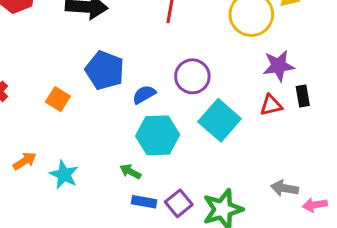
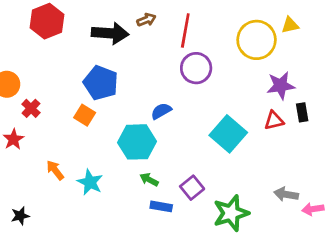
blue pentagon: (105, 70) -> (101, 83), moved
purple circle: (192, 76) -> (196, 68), moved
cyan hexagon: (158, 135) -> (137, 142), moved
orange arrow: (25, 161) -> (55, 170), turned -95
purple square: (179, 203) -> (192, 188), moved

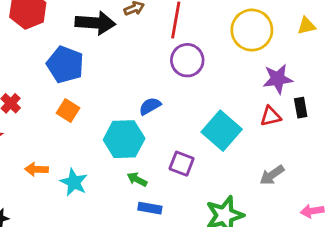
yellow triangle: (290, 25) -> (306, 26), moved
blue pentagon: (101, 83) -> (65, 65), moved
orange arrow: (55, 170) -> (36, 169), turned -50
purple square: (192, 188) -> (182, 164), moved, turned -30
gray arrow: (286, 194) -> (272, 175), moved, turned -45

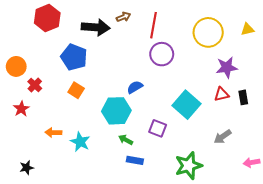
black rectangle: (301, 108) -> (243, 97), moved

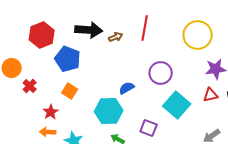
brown arrow: (124, 17) -> (116, 37), moved
red hexagon: (47, 18) -> (42, 35), moved
purple circle: (162, 54) -> (161, 73), moved
red star: (21, 109) -> (51, 112), moved

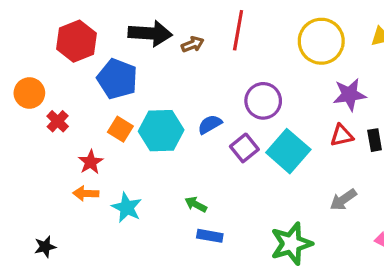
cyan hexagon: (109, 111) -> (161, 131), moved
purple square: (149, 128) -> (244, 148), moved, turned 30

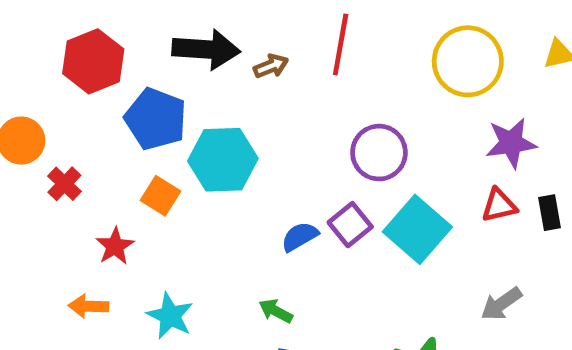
blue semicircle: (210, 124) -> (300, 237), moved
cyan hexagon: (161, 131) -> (223, 160), moved
orange arrow: (86, 193) -> (88, 306), moved

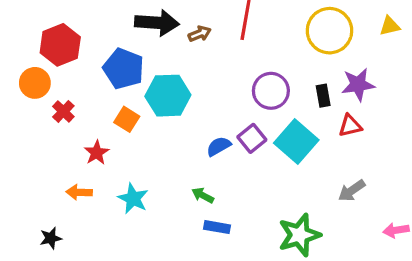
red hexagon: (93, 61) -> (60, 45), moved
black rectangle: (549, 213) -> (323, 96), moved

